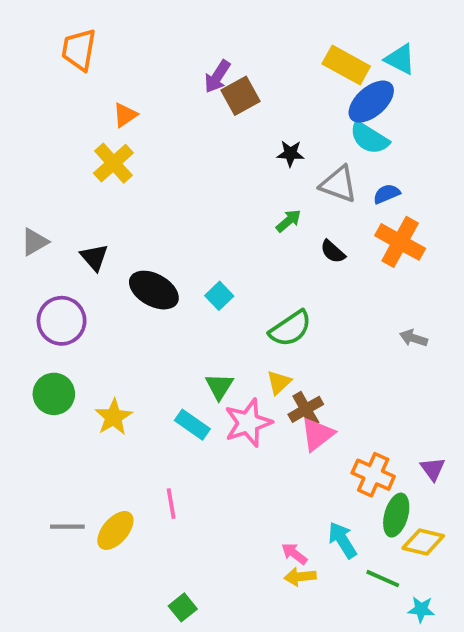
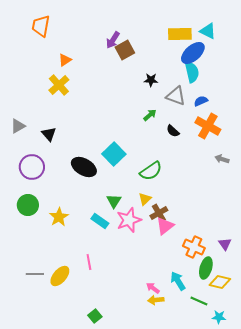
yellow rectangle: (346, 65) -> (180, 34), turned -30
cyan semicircle: (369, 138) -> (192, 72), turned -135
black ellipse: (154, 290) -> (84, 167), moved
cyan square: (219, 296) -> (114, 154), size x1.6
gray arrow: (414, 338) -> (222, 159), moved

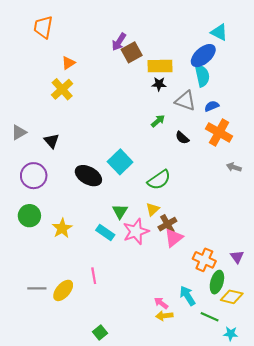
yellow rectangle: (180, 34) -> (160, 66), moved

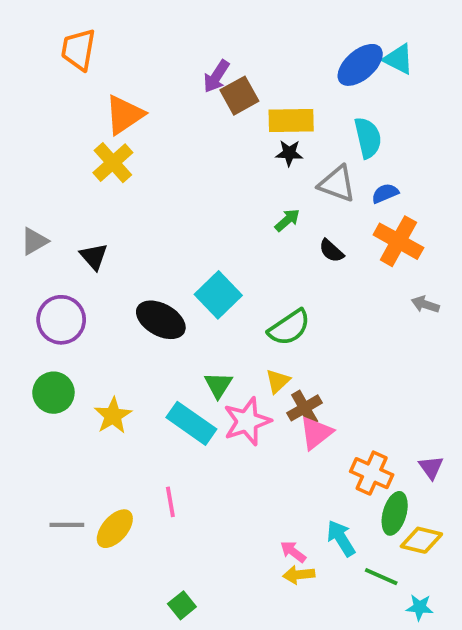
blue ellipse: (203, 56) -> (360, 65), moved
orange triangle: (68, 63) -> (124, 115), size x1.6
cyan rectangle: (105, 233) -> (191, 423), size x1.4

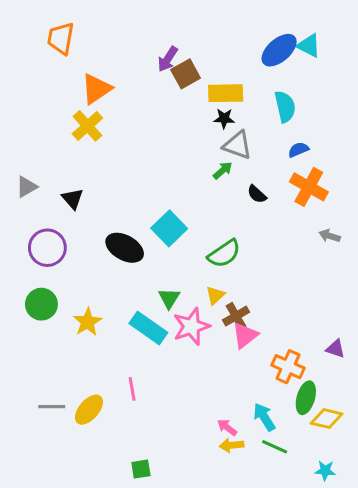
gray triangle: (337, 184) -> (237, 145), moved
purple triangle: (431, 467) -> (336, 349), moved, turned -36
green line: (381, 577) -> (275, 447), moved
green square: (182, 605) -> (141, 469), turned 30

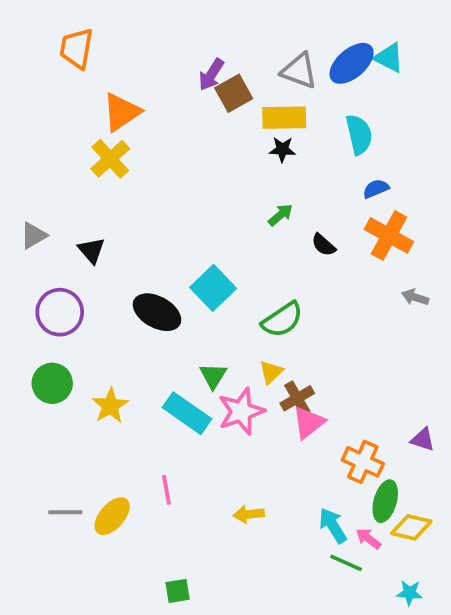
gray triangle: (237, 145) -> (299, 71), moved
pink arrow: (227, 427) -> (368, 539), moved
yellow arrow: (232, 445) -> (249, 514), moved

